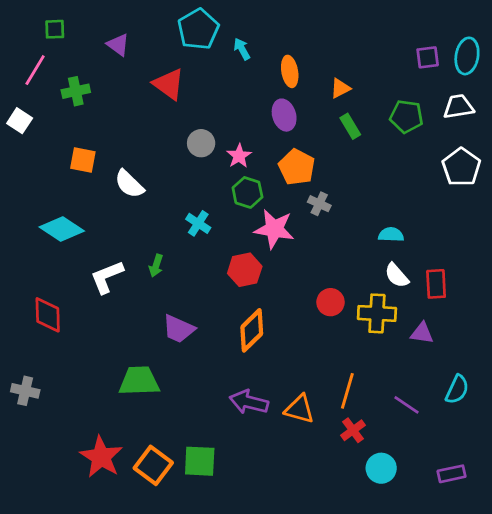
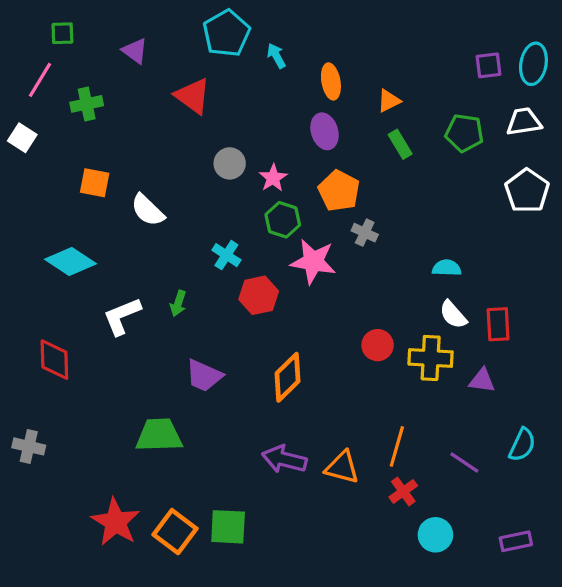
red hexagon: (245, 270) -> (259, 295), moved

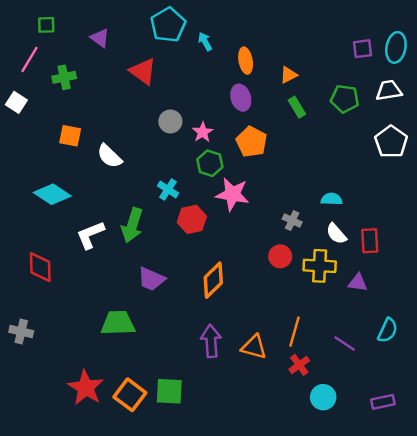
gray cross: (365, 233) -> (292, 221), moved
green arrow: (178, 303) -> (132, 225), size x1.8
purple arrow: (284, 459) -> (211, 341), turned 72

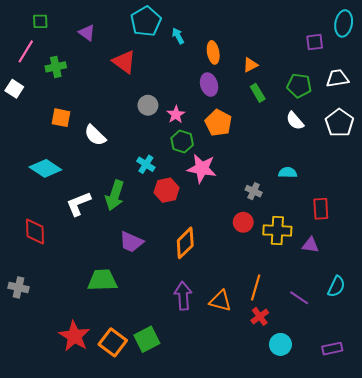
cyan ellipse: (396, 47) -> (344, 23), moved
white semicircle: (336, 234) -> (295, 121), moved
green square: (169, 391) -> (147, 339), turned -30

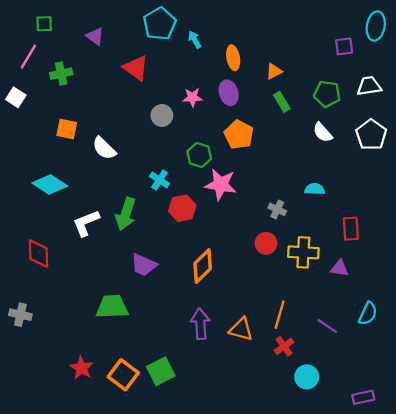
pink star: (176, 115) -> (192, 97), moved, turned 30
red star: (74, 336) -> (81, 368), size x0.7
purple rectangle: (332, 349) -> (363, 397), moved

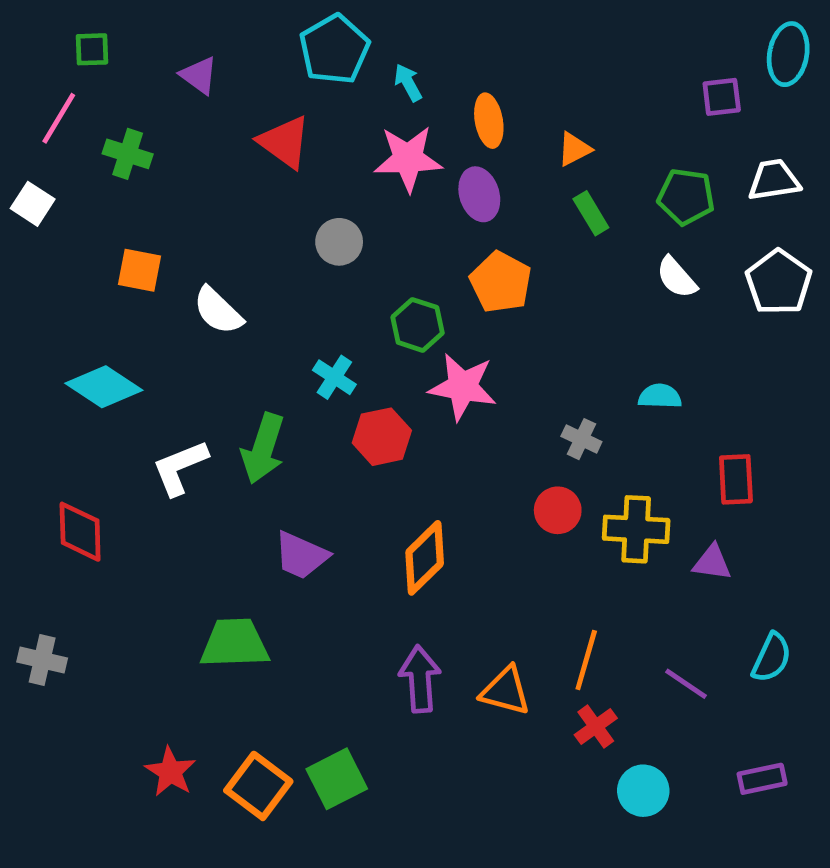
green cross: (61, 74) -> (128, 154), turned 30
pink star: (192, 97) -> (408, 159), moved, size x1.6
purple rectangle: (363, 397) -> (762, 779), moved

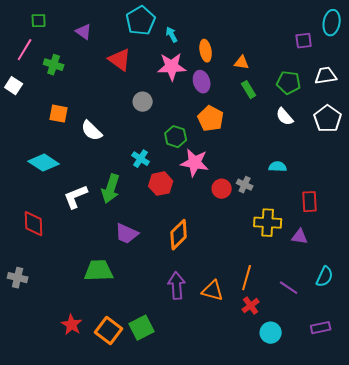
orange triangle: (574, 149) -> (242, 63), turned 35
red circle: (558, 510) -> (222, 189), moved

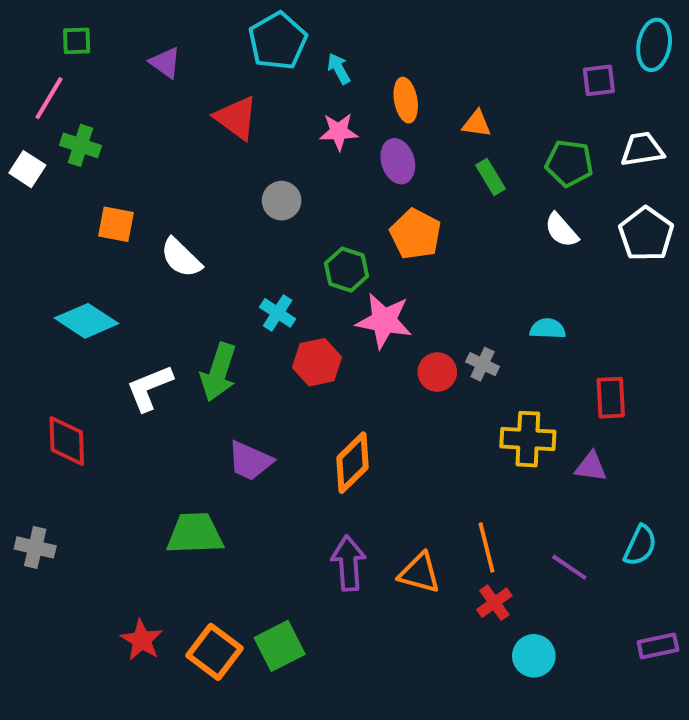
green cross: (54, 65) -> (81, 145), moved
pink star: (172, 67) -> (339, 132), size x0.7
orange line: (247, 278) -> (487, 547), turned -30
purple rectangle: (321, 328) -> (658, 646), moved

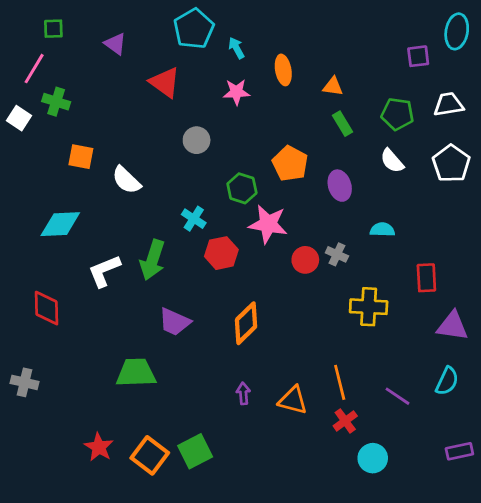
purple ellipse: (398, 161) -> (340, 186), moved
cyan diamond: (86, 321) -> (60, 224), turned -36
purple triangle: (591, 467) -> (453, 326), moved, size x1.4
purple arrow: (349, 563) -> (243, 393), size x0.6

